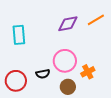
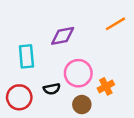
purple diamond: (68, 24) -> (63, 36), moved
cyan rectangle: (19, 35) -> (26, 56), moved

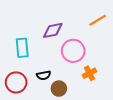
pink circle: (78, 73) -> (73, 51), moved
brown circle: (82, 105) -> (59, 89), moved

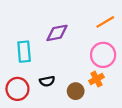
pink circle: (73, 51) -> (103, 55), moved
brown circle: (59, 89) -> (76, 91), moved

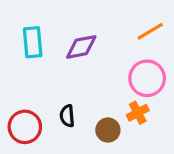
cyan rectangle: (24, 52) -> (33, 42), moved
black semicircle: (47, 81) -> (67, 116), turned 96

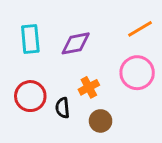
orange cross: (138, 113) -> (89, 87), moved
red circle: (25, 127) -> (30, 96), moved

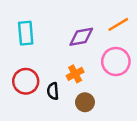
purple diamond: (76, 43) -> (81, 37), moved

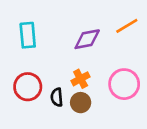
pink circle: (116, 62) -> (124, 84), moved
brown circle: (85, 102) -> (81, 103), moved

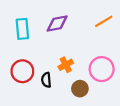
purple diamond: (87, 39) -> (57, 23), moved
brown circle: (81, 103) -> (80, 89), moved

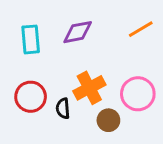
orange cross: (66, 65) -> (89, 88), size x1.5

